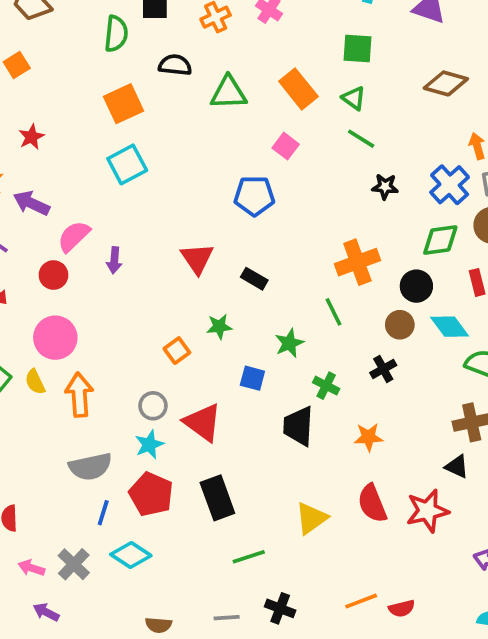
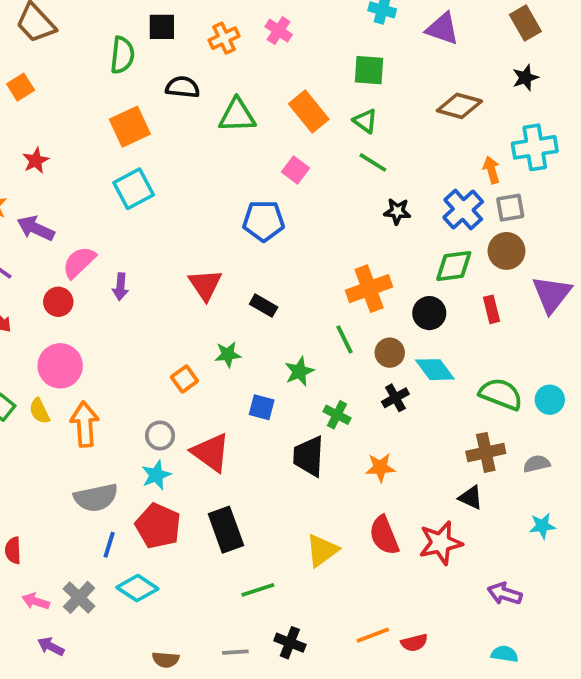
brown circle: (400, 325) -> (390, 353), moved
cyan diamond: (450, 327) -> (435, 370), moved

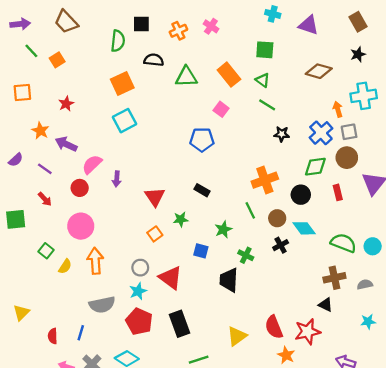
red triangle: (205, 285) -> (155, 197), moved
yellow semicircle: (39, 411) -> (65, 266), moved, turned -120
orange star: (380, 468) -> (286, 355), moved, turned 30
blue line: (109, 545) -> (81, 333), moved

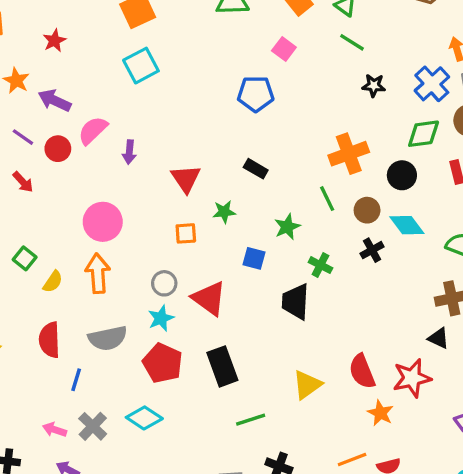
red circle: (80, 188) -> (58, 149), moved
pink circle: (81, 226) -> (103, 222), moved
orange square: (155, 234) -> (186, 233), turned 32
red semicircle: (53, 336) -> (50, 340), moved, size x1.5

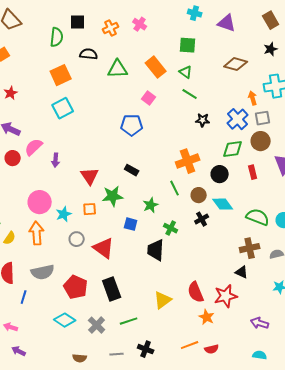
green star: (224, 212) -> (113, 196), size x1.5
cyan star: (161, 318) -> (64, 214), moved
gray cross: (93, 426) -> (97, 325), moved

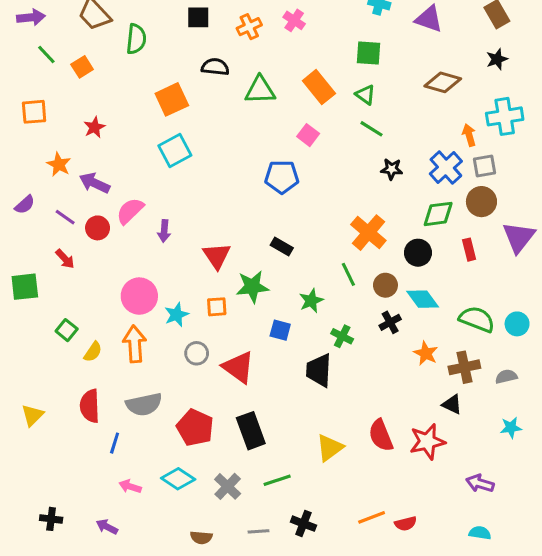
green semicircle: (57, 37) -> (136, 39), moved
orange cross: (188, 161) -> (368, 233), turned -30
orange star: (207, 317) -> (426, 353), moved
pink arrow: (11, 327) -> (130, 486), moved

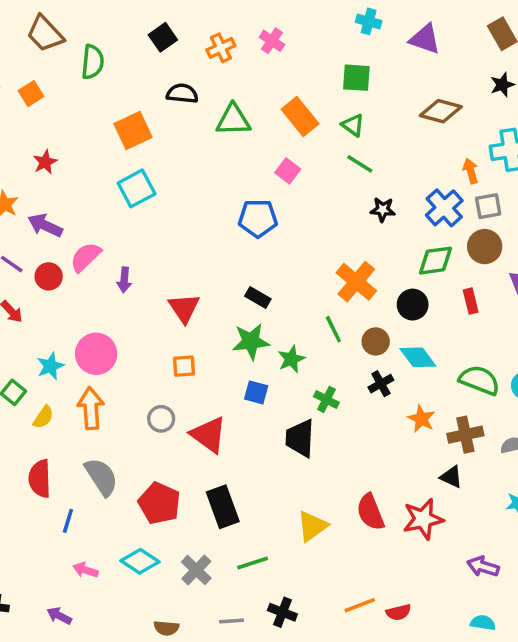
black square: (198, 17) -> (163, 37), turned -35
green star: (252, 287) -> (251, 341), moved
cyan star: (176, 315) -> (50, 366), moved
gray semicircle: (144, 404) -> (101, 477), turned -111

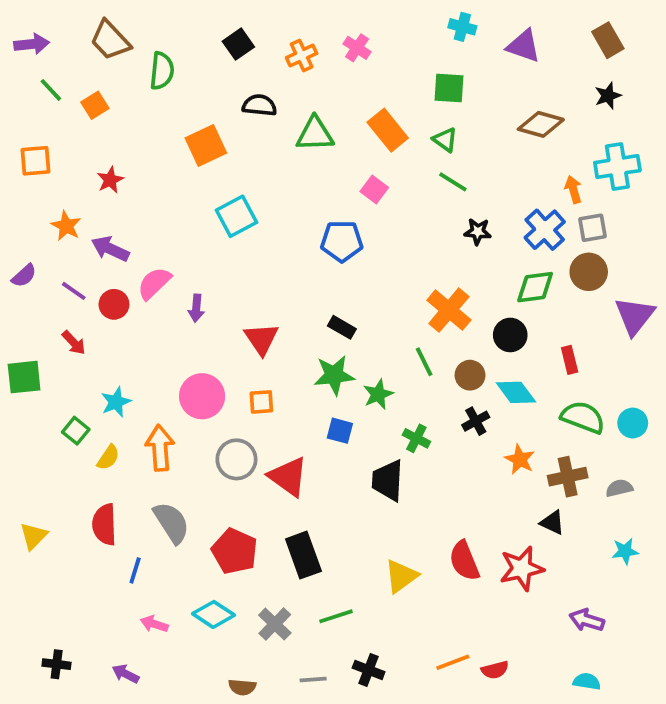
cyan square: (137, 188) -> (236, 216), moved
red rectangle: (471, 301) -> (570, 360), moved
pink circle: (96, 354) -> (202, 396), moved
gray circle: (161, 419) -> (236, 459), size x1.4

